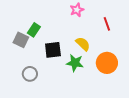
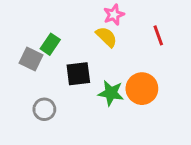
yellow semicircle: (83, 44) -> (106, 37), moved
orange circle: (107, 63) -> (142, 89), moved

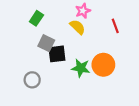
green rectangle: (50, 44) -> (36, 18), moved
gray square: (31, 59) -> (46, 43), moved

